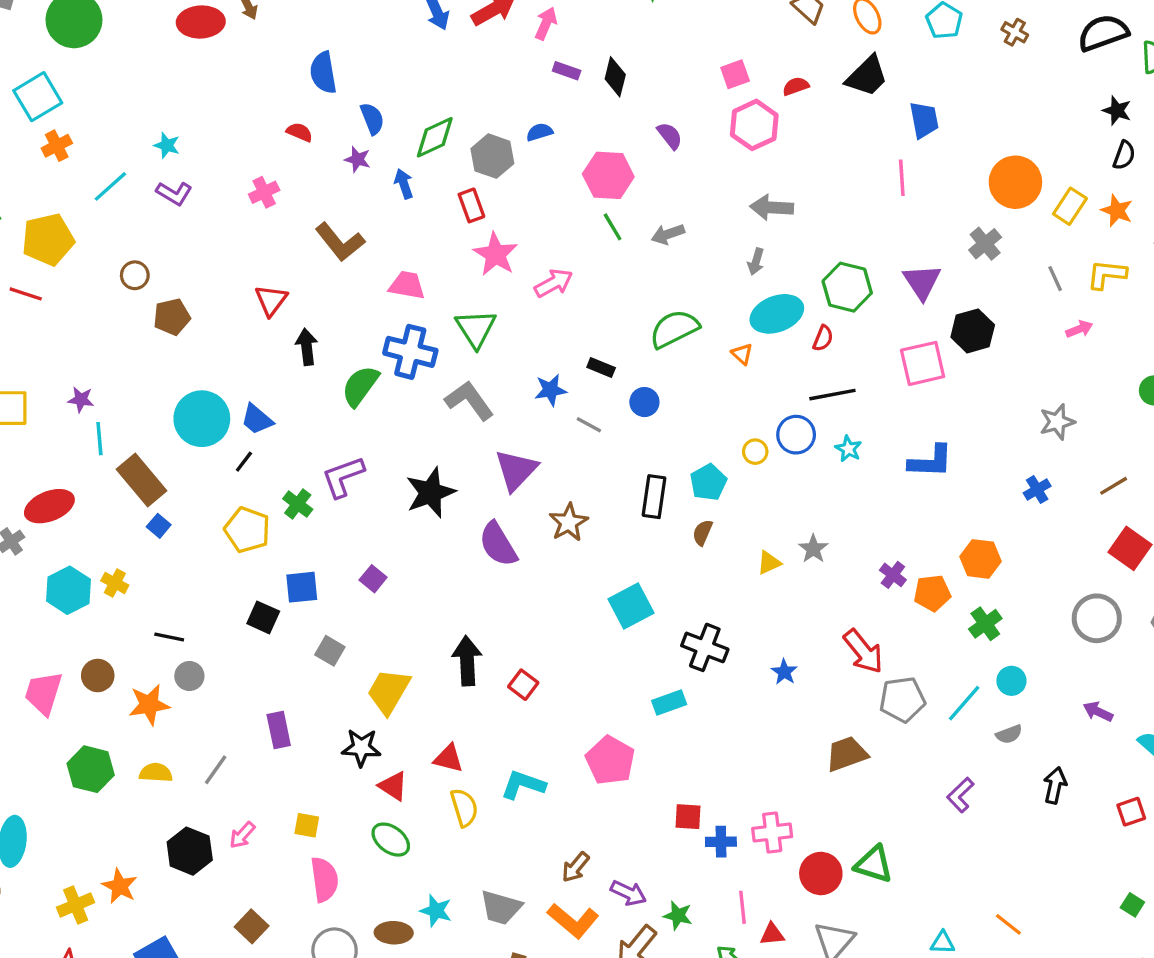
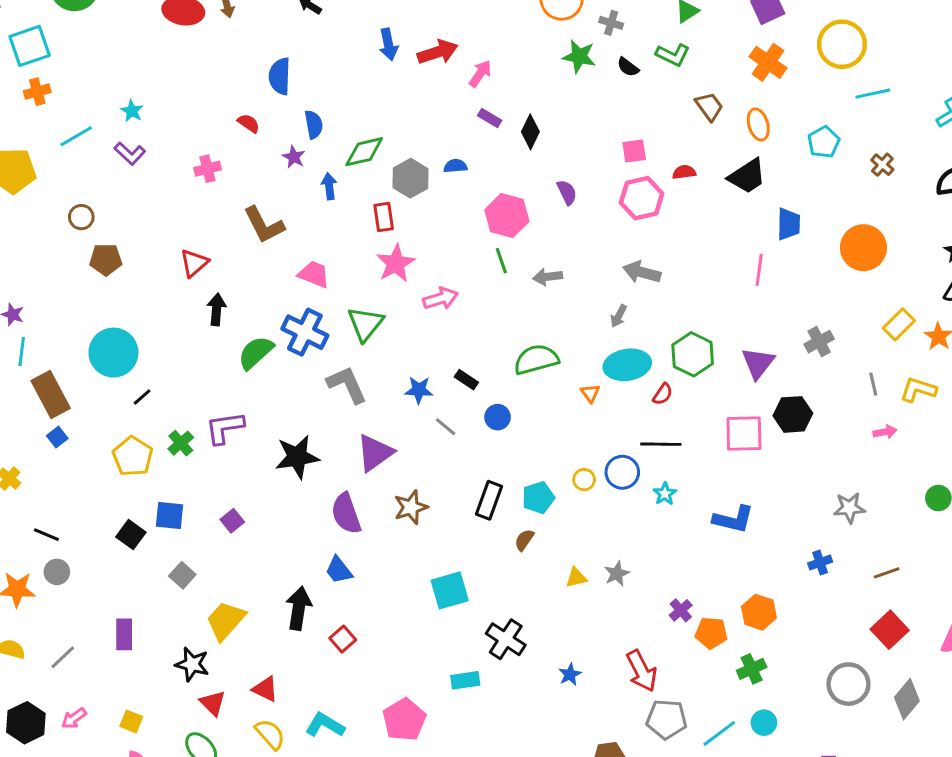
orange circle: (1015, 182) -> (863, 248), moved
blue trapezoid: (257, 419) -> (339, 570), moved
yellow semicircle: (464, 808) -> (270, 734), turned -36

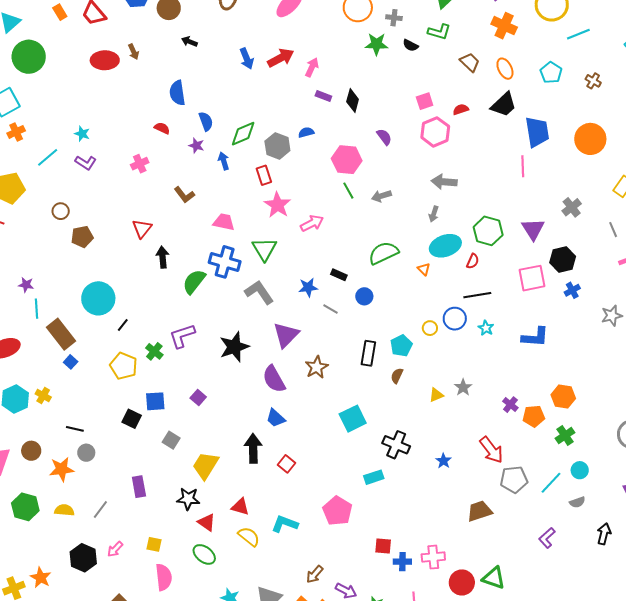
blue trapezoid: (789, 224) -> (537, 132), size x1.4
brown L-shape: (264, 225) -> (184, 195), size x0.7
blue cross: (820, 562) -> (572, 290), moved

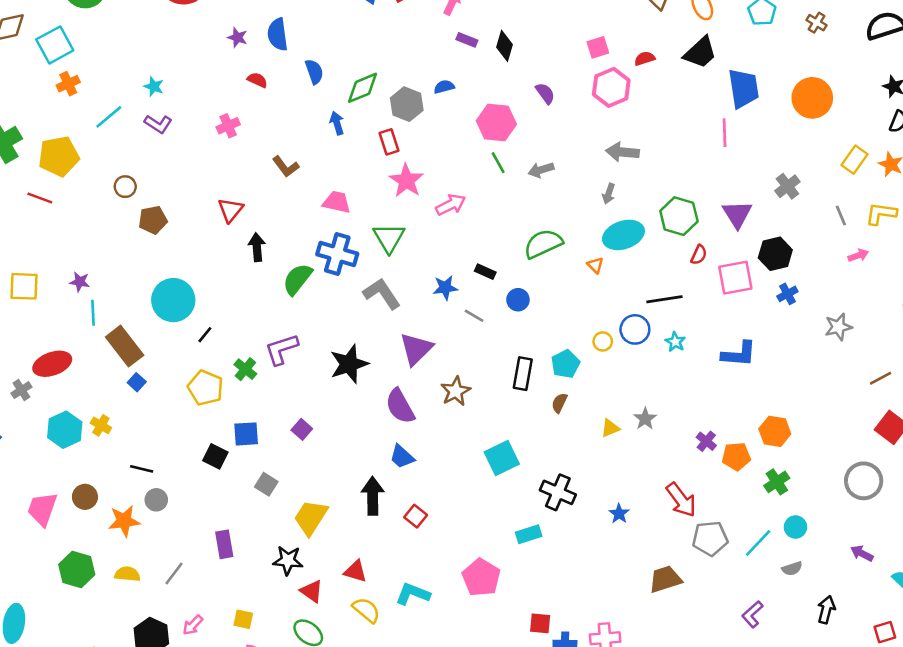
purple star: (196, 146) -> (237, 38), moved
red semicircle: (473, 261) -> (699, 255), moved

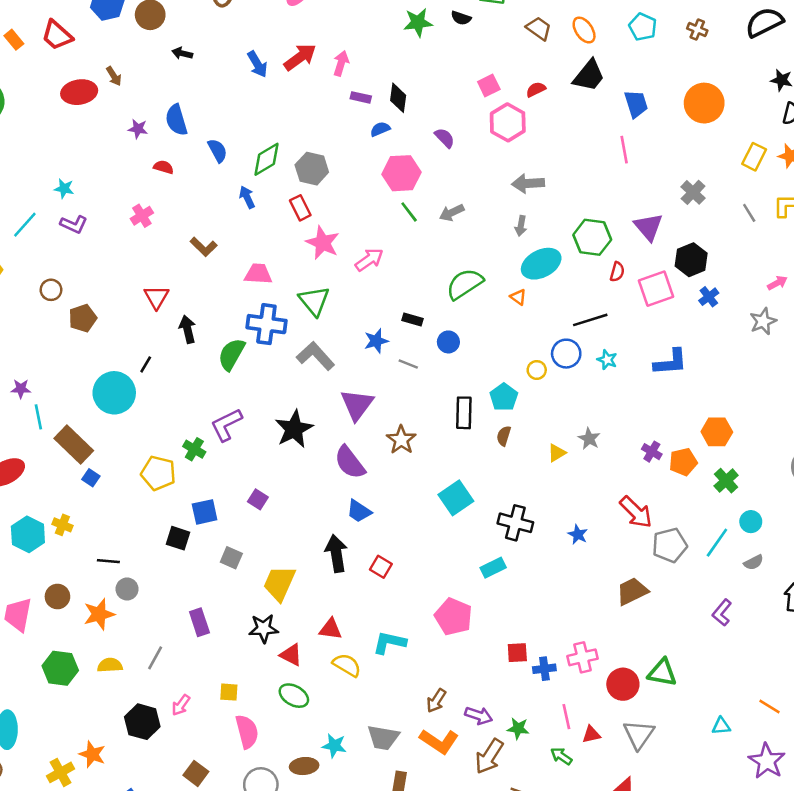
blue semicircle: (444, 87) -> (380, 129), moved
blue trapezoid: (743, 88) -> (636, 104), size x0.7
pink arrow: (858, 255) -> (777, 283), moved
black line: (205, 335) -> (146, 364), moved

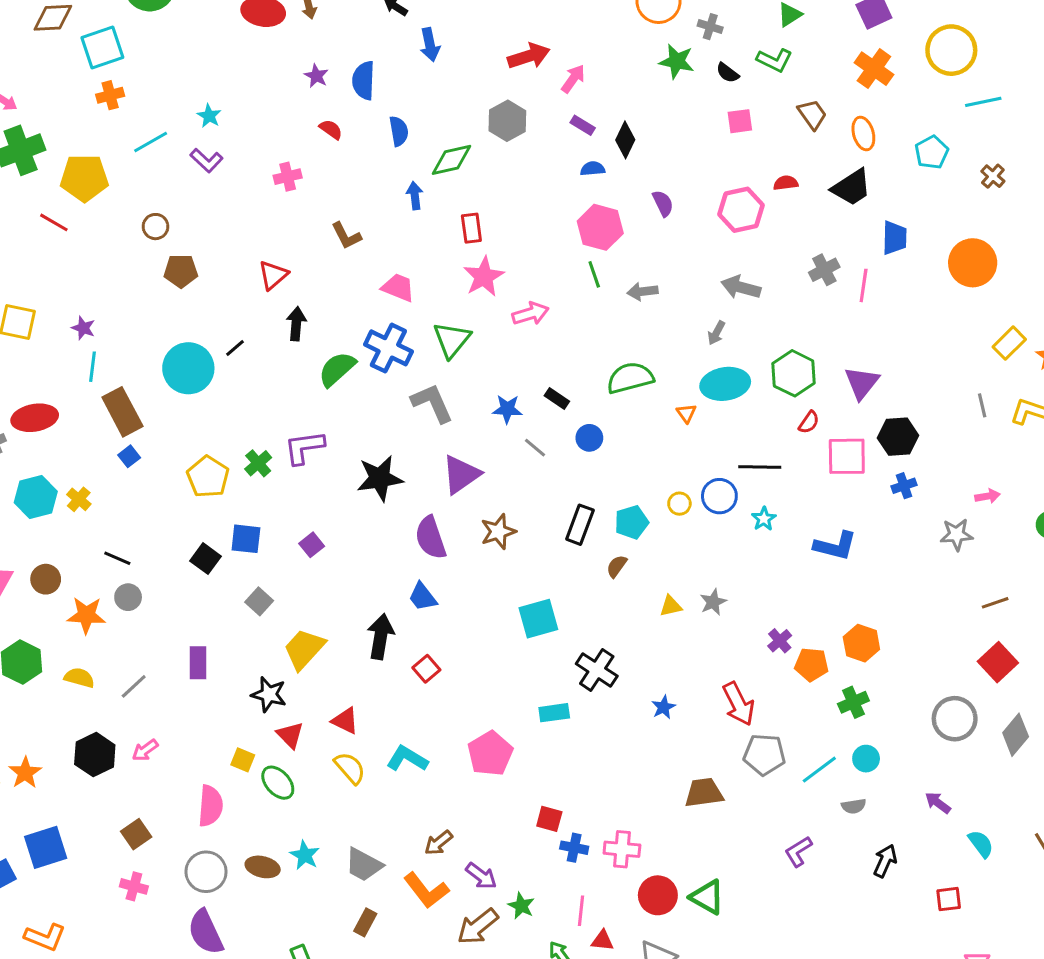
blue arrow: (257, 64) -> (430, 45), moved
pink square: (489, 86) -> (740, 121), moved
gray hexagon: (312, 169) -> (507, 121), moved
gray cross: (693, 192) -> (824, 270), moved
yellow square: (229, 692) -> (243, 760), moved

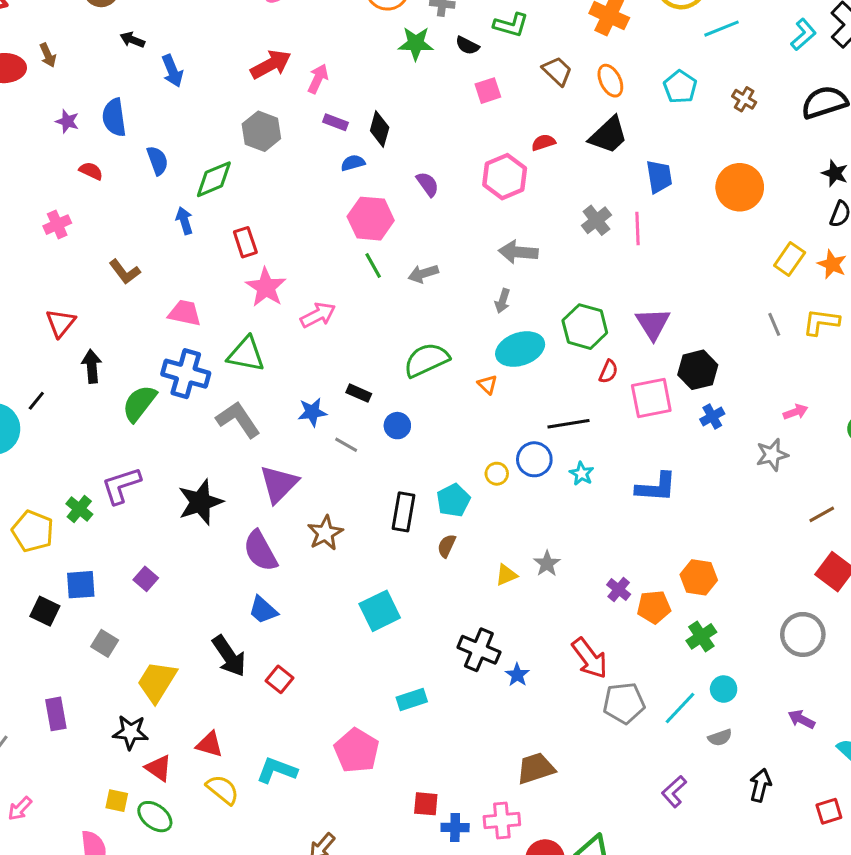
green triangle: (452, 340) -> (246, 354), turned -48
black arrow: (380, 637) -> (229, 656), turned 147
black cross: (597, 670) -> (479, 650), moved
brown trapezoid: (704, 793) -> (536, 768), moved

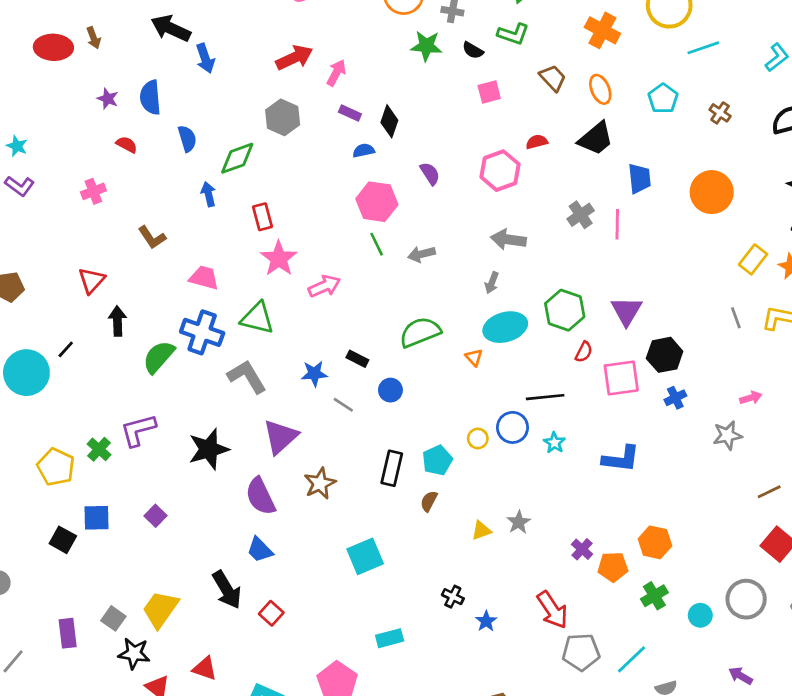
black arrow: (132, 40) -> (171, 28), size x1.8
gray square: (105, 643) -> (113, 618), moved
black cross: (479, 650) -> (453, 597), size x0.6
cyan circle: (724, 689) -> (700, 615), moved

